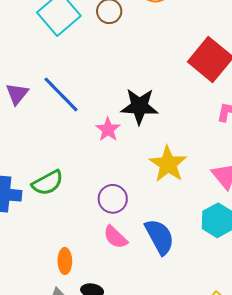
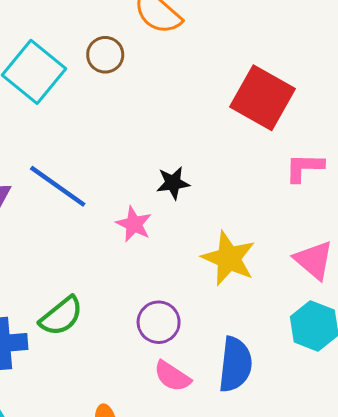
black star: (139, 106) -> (173, 183), size x0.6
blue semicircle: (160, 237) -> (235, 364), turned 45

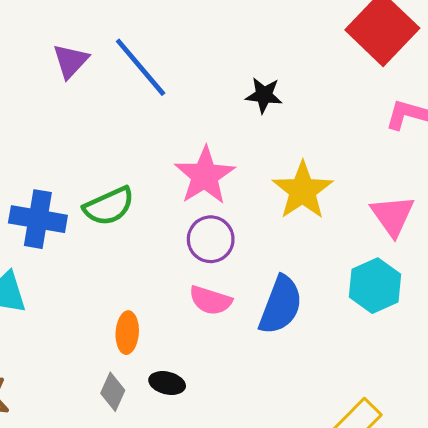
pink star: (134, 224) -> (205, 176), moved, size x1.5
pink semicircle: (172, 376) -> (210, 300), turned -30

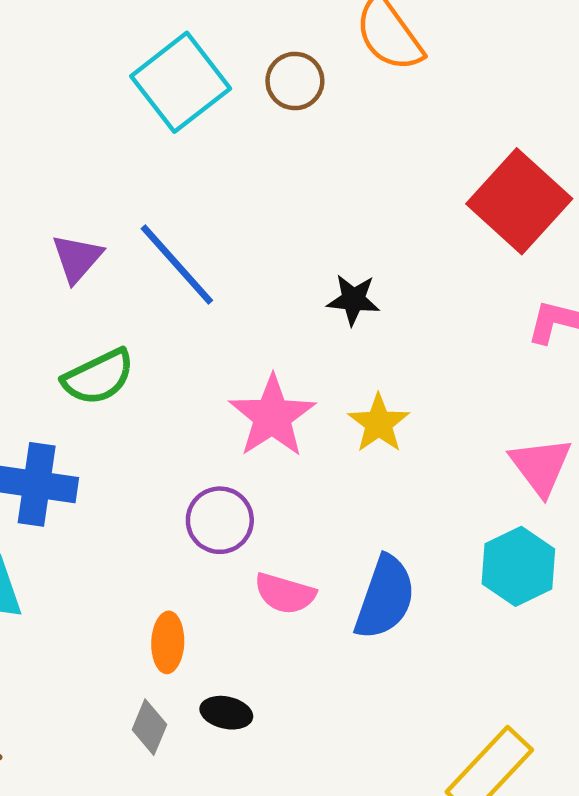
yellow star: (303, 191) -> (379, 423), moved, size x0.7
green semicircle: (109, 206) -> (98, 377), moved
purple circle: (211, 239) -> (220, 520), moved

